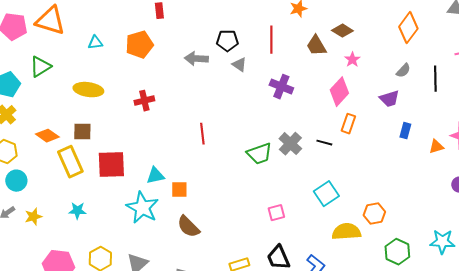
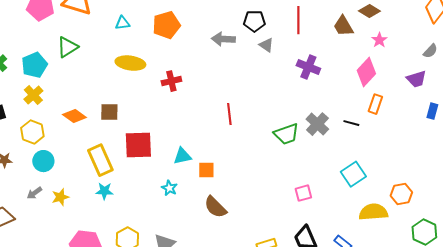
yellow ellipse: (88, 90) -> (130, 63), moved
yellow rectangle: (70, 162) -> (100, 160), moved
cyan star: (142, 208) -> (169, 188), size x0.5

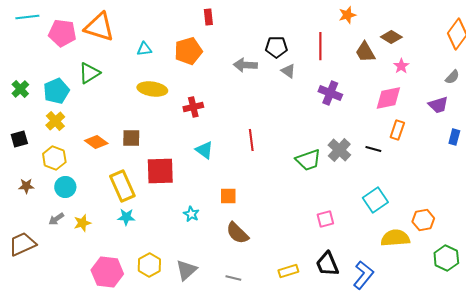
pink diamond: (366, 72) -> (388, 98), turned 36
cyan triangle: (182, 156) -> (204, 150), moved, turned 48

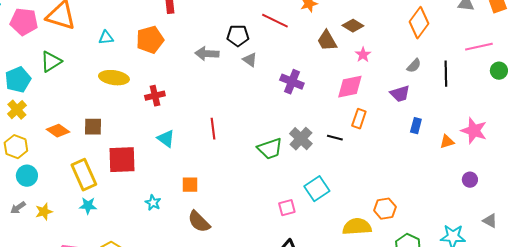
red line: (320, 46) -> (275, 21), moved, turned -64
cyan square: (375, 200) -> (317, 189), moved

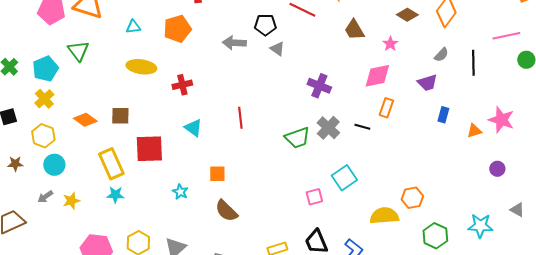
brown diamond: (353, 26) -> (407, 15), moved
green triangle: (51, 62) -> (78, 51), turned -35
purple cross: (292, 82) -> (319, 86), moved

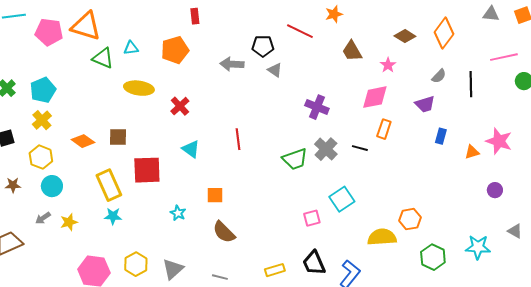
green triangle: (78, 51) -> (103, 58), moved, turned -30
red cross: (182, 85) -> (180, 106), turned -30

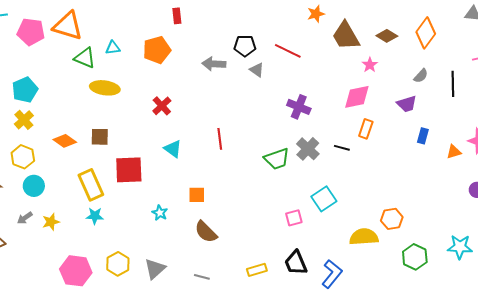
red line: (300, 31) -> (288, 51), moved
brown trapezoid: (352, 51) -> (346, 36), moved, size x1.4
yellow ellipse: (139, 88) -> (105, 88), moved

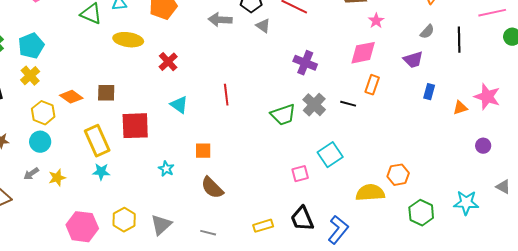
yellow ellipse: (105, 88) -> (128, 40), moved
yellow hexagon: (23, 157) -> (43, 113), moved

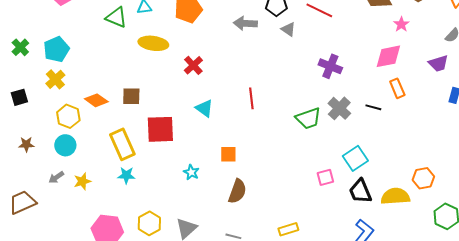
orange rectangle: (372, 85) -> (397, 88), turned -42
brown semicircle: (212, 188) -> (237, 191), turned -115
black trapezoid: (302, 219) -> (360, 191), moved

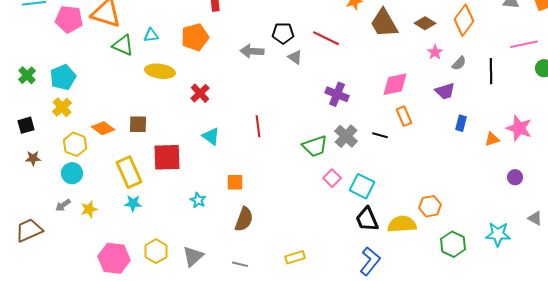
pink star: (401, 24) -> (435, 52), moved
brown star: (26, 144) -> (33, 158), moved
cyan square: (355, 158) -> (362, 186), turned -30
pink square: (325, 177) -> (332, 178), moved, turned -30

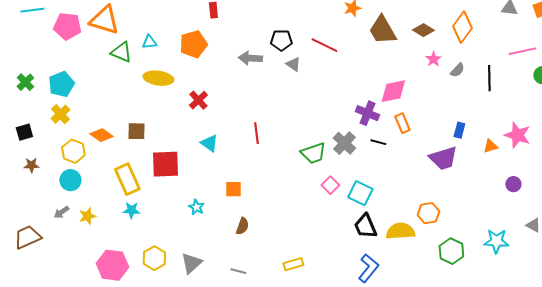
purple trapezoid: (445, 91) -> (443, 158), moved, size x1.4
purple cross: (337, 94) -> (367, 113), moved
brown semicircle: (244, 219) -> (242, 226), size x0.7

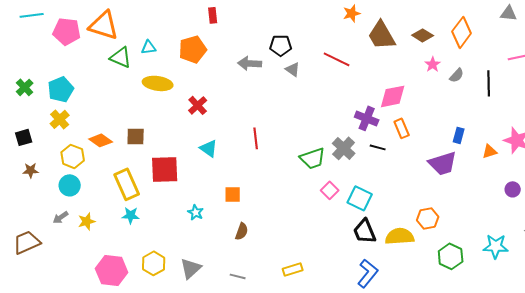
red line: (324, 45) -> (337, 59), moved

